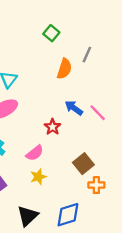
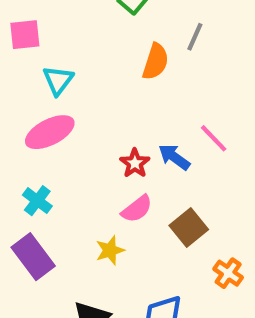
blue arrow: (74, 108) -> (174, 157), moved
pink semicircle: (35, 153) -> (137, 209), moved
orange cross: (96, 185) -> (228, 273), moved, turned 35

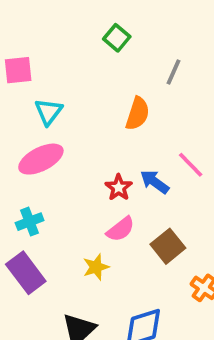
orange semicircle: (156, 62) -> (138, 114), moved
cyan cross: (37, 201) -> (30, 222), turned 32

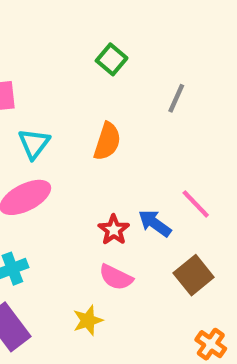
orange semicircle: (138, 114) -> (107, 141), moved
pink semicircle: (121, 229) -> (116, 277), turned 64
brown square: (168, 246) -> (194, 275), moved

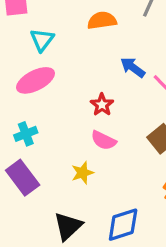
orange semicircle: (107, 141) -> (102, 20), moved, turned -116
blue arrow: (155, 223) -> (133, 67), moved

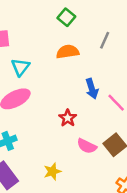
blue arrow: (133, 67) -> (92, 89), turned -144
pink semicircle: (104, 140) -> (87, 146), moved

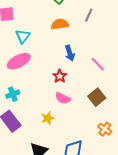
blue arrow: (92, 89) -> (70, 53), moved
pink semicircle: (87, 146) -> (63, 98), moved

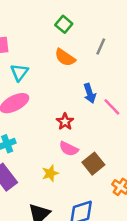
orange semicircle: (60, 24) -> (65, 58), turned -138
blue arrow: (70, 53) -> (90, 93), moved
brown square: (97, 97) -> (93, 164), moved

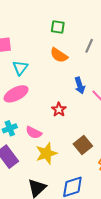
green square: (64, 24) -> (58, 27), turned -32
pink semicircle: (69, 149) -> (34, 133), moved
yellow star: (50, 173) -> (46, 153), size x1.5

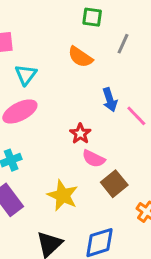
green square: (58, 27) -> (92, 17), moved
pink semicircle: (34, 133) -> (94, 159), moved
yellow star: (46, 153) -> (63, 195), turned -30

